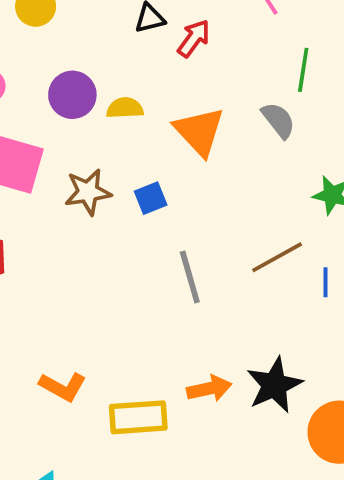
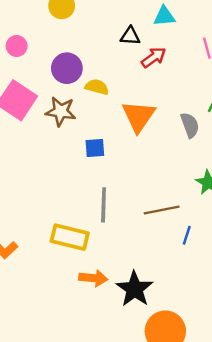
brown star: (88, 192) -> (61, 111), moved
black star: (274, 385) -> (134, 289), turned -30
yellow rectangle: (138, 417) -> (70, 237), moved

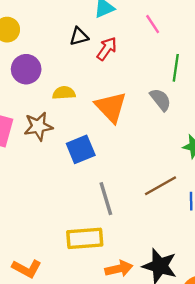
purple circle: (67, 68) -> (26, 69), moved
blue square: (95, 148) -> (81, 149), size x1.4

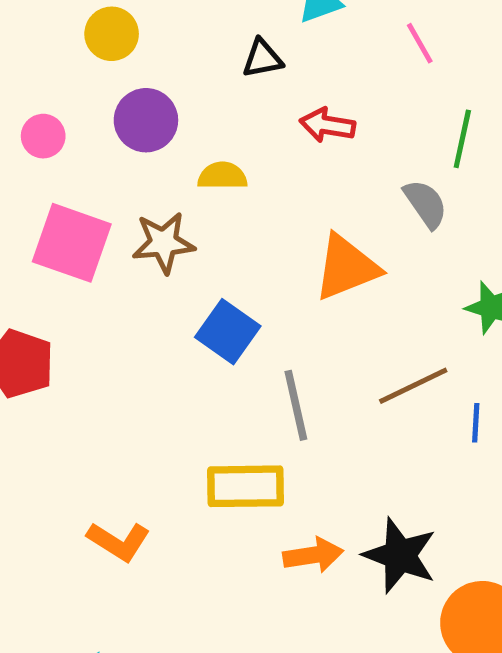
red arrow: (107, 49) -> (327, 125), moved, turned -120
orange triangle: (111, 107) -> (346, 267), moved, turned 48
blue square: (81, 149) -> (228, 332), moved, turned -36

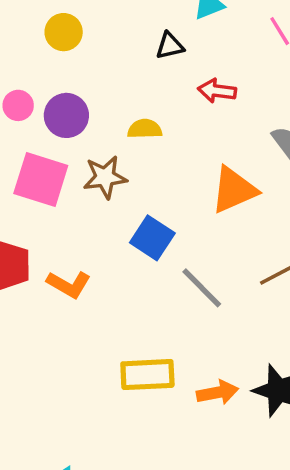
purple circle: (146, 120) -> (66, 115), moved
gray line: (296, 405) -> (202, 288), turned -30
yellow rectangle: (245, 486) -> (147, 375), moved
orange L-shape: (119, 541) -> (69, 284), moved

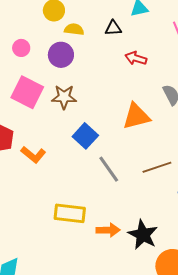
purple circle: (66, 115) -> (61, 55), moved
yellow semicircle: (145, 129) -> (74, 29), moved

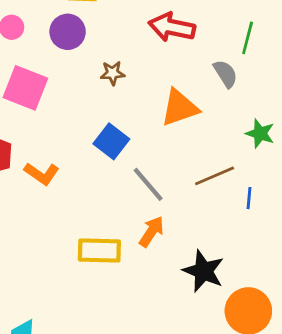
red arrow: (136, 58) -> (172, 27), size x1.5
brown star: (64, 97) -> (113, 73), moved, size x0.7
orange arrow: (108, 230) -> (152, 232), moved, turned -50

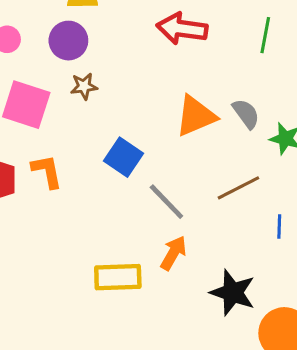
brown star: (113, 73) -> (84, 86), moved
gray semicircle: (225, 74) -> (246, 114), moved
orange L-shape: (42, 174) -> (47, 171), moved, turned -132
blue line: (249, 198) -> (279, 226), moved

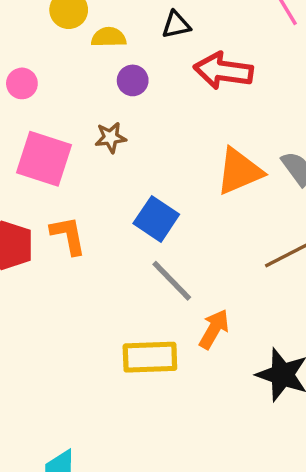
purple circle: (68, 41) -> (133, 80), moved, size x0.7
gray line: (166, 202) -> (172, 281), moved

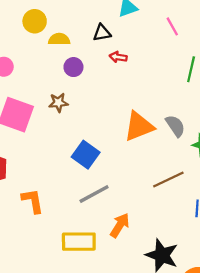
red arrow: (223, 71) -> (118, 57), moved, size x0.5
orange L-shape: (68, 235) -> (33, 201), moved
gray line: (172, 281) -> (94, 194), turned -76

